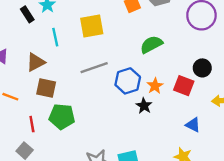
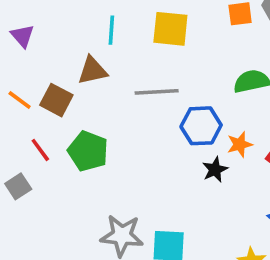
brown triangle: (36, 62) -> (93, 71), moved
brown square: (46, 88) -> (56, 100), moved
red line: (32, 124) -> (40, 150), turned -42

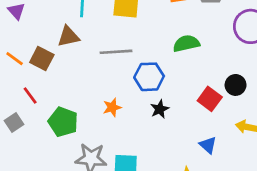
orange star: (240, 144) -> (112, 107), moved
green pentagon: (88, 151) -> (63, 122), moved

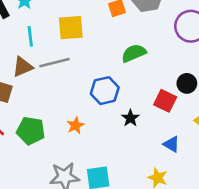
gray line: (116, 52) -> (55, 63), moved
black star: (160, 109) -> (130, 118), moved
green pentagon: (63, 122) -> (31, 131), moved

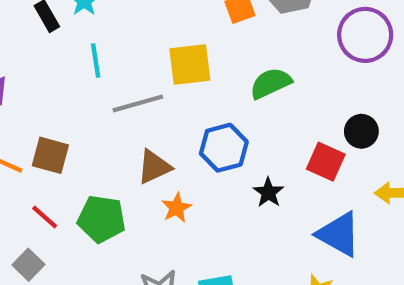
yellow square: (71, 28) -> (190, 65), moved
brown triangle: (23, 67) -> (154, 167), moved
blue triangle: (171, 144) -> (339, 234), size x1.6

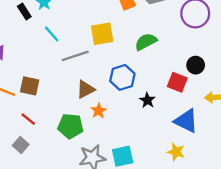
cyan line: (96, 60) -> (52, 34), turned -30
green pentagon: (102, 219) -> (71, 126), moved

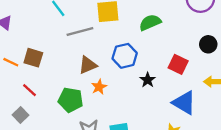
black circle: (196, 65) -> (208, 44), moved

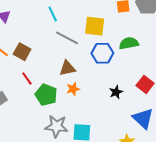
gray line: (80, 31) -> (67, 38), turned 30
blue hexagon: (125, 56) -> (102, 53), moved
red line: (30, 90) -> (27, 78), moved

